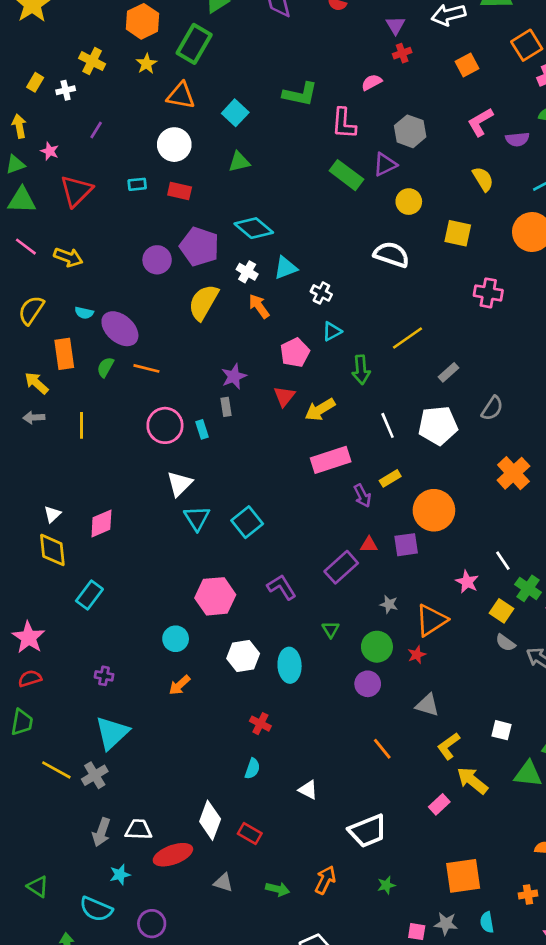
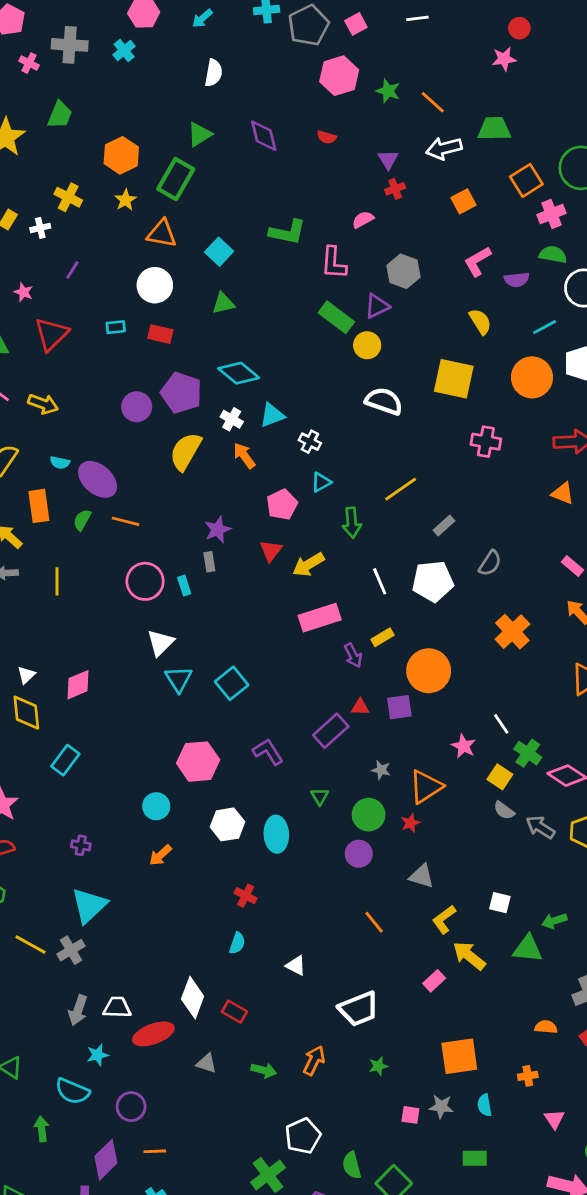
yellow circle: (409, 202) -> (367, 345), moved
yellow square: (458, 233) -> (454, 379), size x1.4

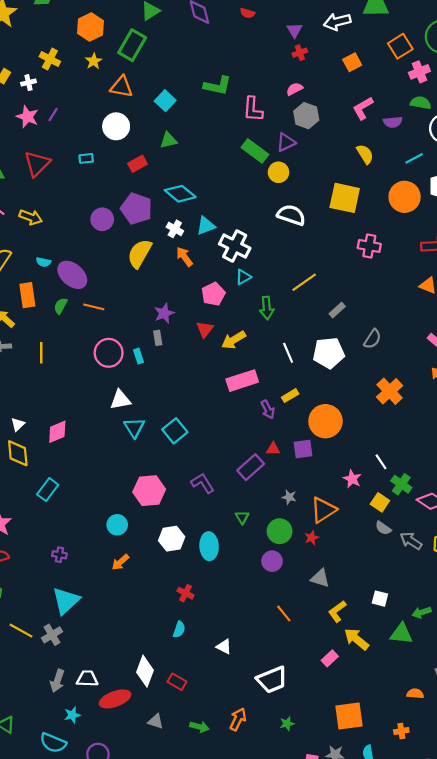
pink semicircle: (363, 220) -> (294, 89), moved
pink star: (24, 292) -> (27, 117), moved, size x1.5
red rectangle: (160, 334) -> (137, 164), moved, turned -42
white cross: (310, 442) -> (235, 246), size x1.8
white triangle: (160, 643) -> (120, 400), turned 35

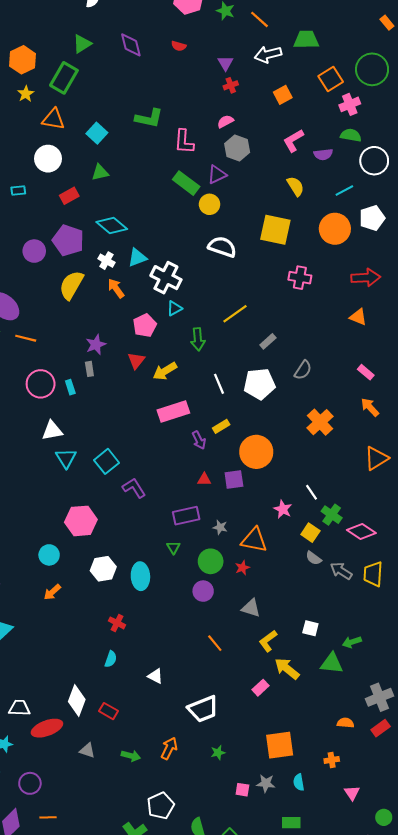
purple rectangle: (251, 467) -> (186, 516), moved, turned 30
purple L-shape: (203, 483) -> (134, 488), moved
orange triangle: (323, 510) -> (254, 540), turned 44

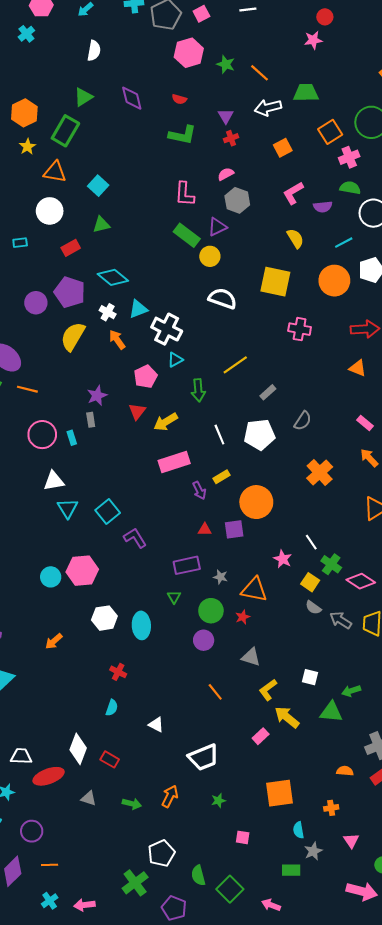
green L-shape: (149, 118) -> (182, 135), moved
cyan circle: (49, 555) -> (51, 577), moved
gray star: (266, 783) -> (313, 851), moved, turned -30

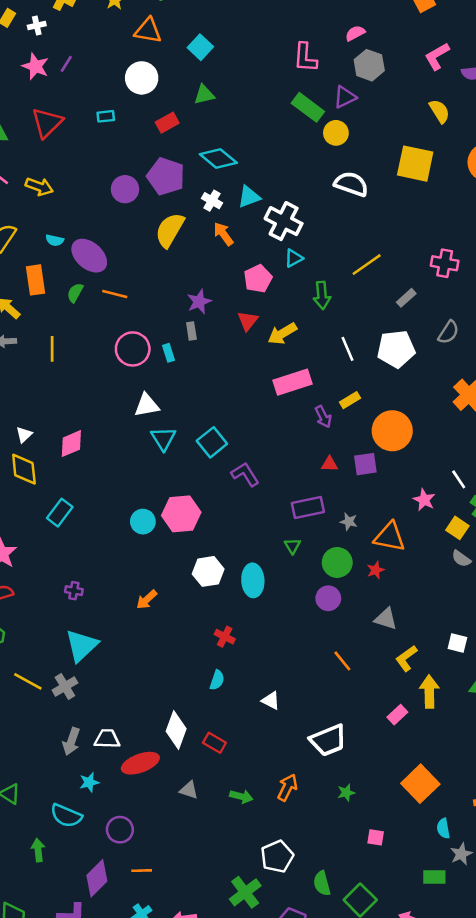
pink cross: (300, 329) -> (445, 263), moved
yellow arrow: (287, 717) -> (429, 692), turned 50
orange square: (280, 793) -> (420, 784), turned -36

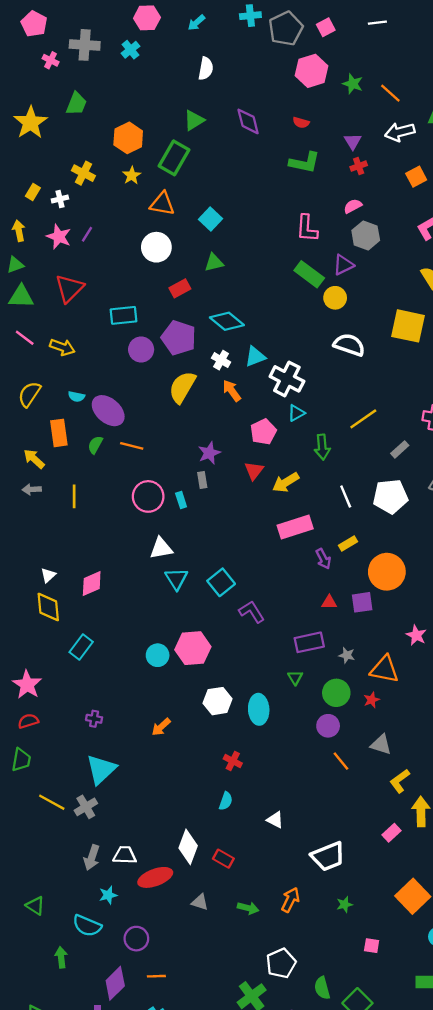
cyan rectangle: (106, 116) -> (123, 315), moved, size x1.6
orange line: (342, 661) -> (341, 761), moved

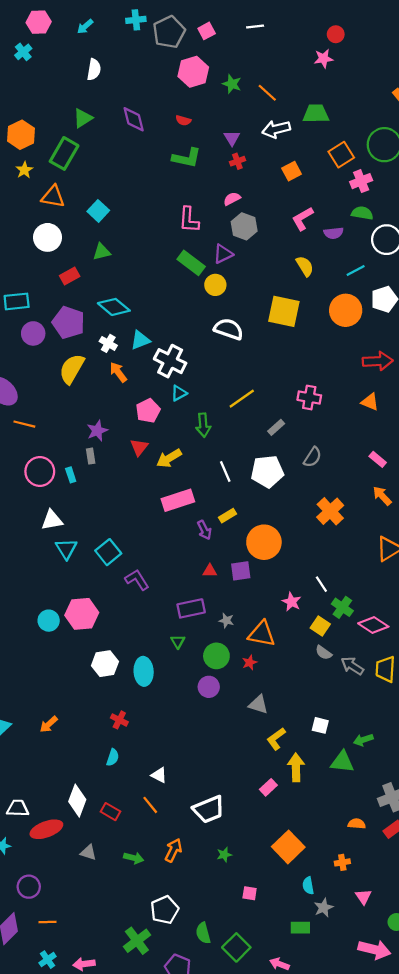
orange arrow: (161, 727) -> (49, 724), moved
orange line: (341, 761) -> (150, 805), moved

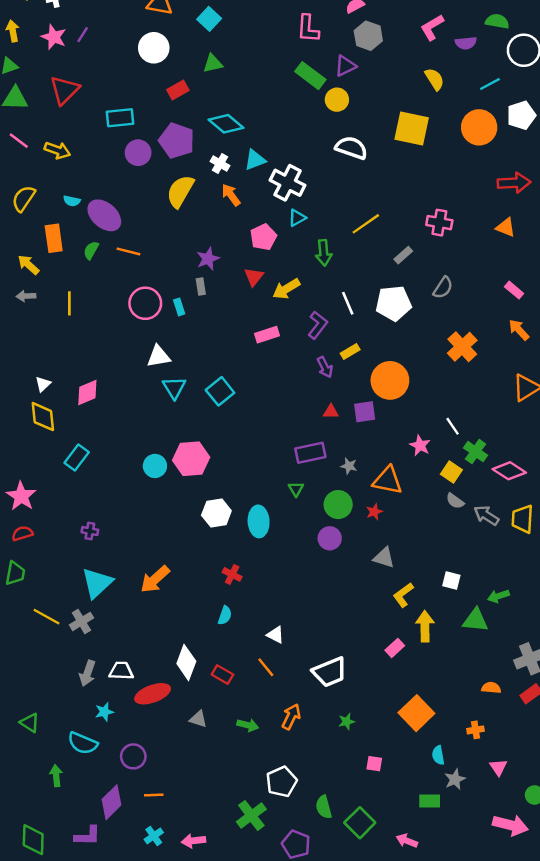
pink rectangle: (178, 500) -> (267, 335), moved, size x0.7
purple L-shape: (137, 580) -> (318, 325), moved, turned 70
orange arrow: (49, 724) -> (155, 579), size x1.5

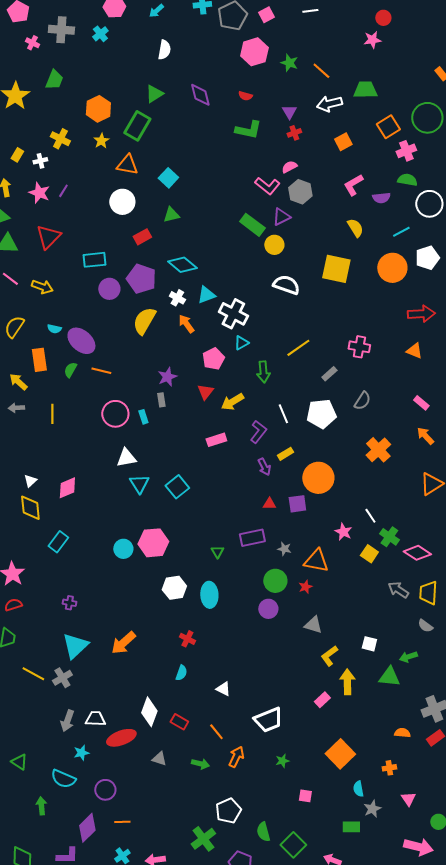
pink L-shape: (308, 29) -> (267, 186), moved, turned -55
green triangle: (296, 489) -> (217, 552), moved
gray semicircle: (455, 501) -> (425, 626), moved
orange line: (266, 667) -> (216, 732), moved

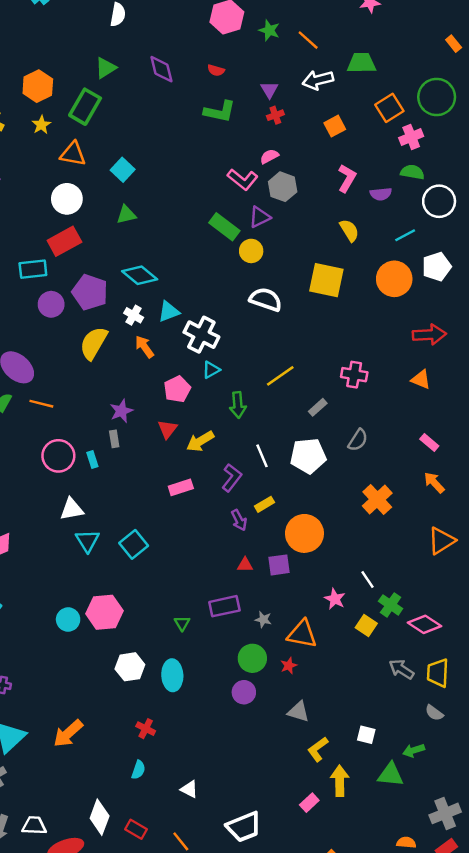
pink L-shape: (353, 185) -> (347, 178), turned 150
red rectangle: (142, 237) -> (64, 241), moved, size x1.5

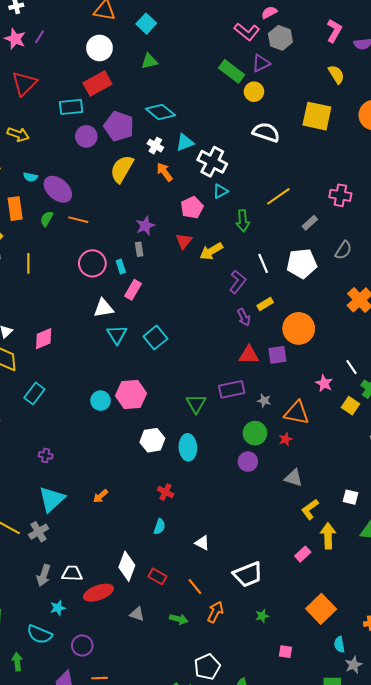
pink rectangle: (181, 487) -> (133, 290), moved, turned -42
red triangle: (245, 565) -> (249, 355), size x1.5
green triangle: (182, 623) -> (196, 404), size x1.5
orange arrow: (68, 733) -> (101, 496), size x0.6

